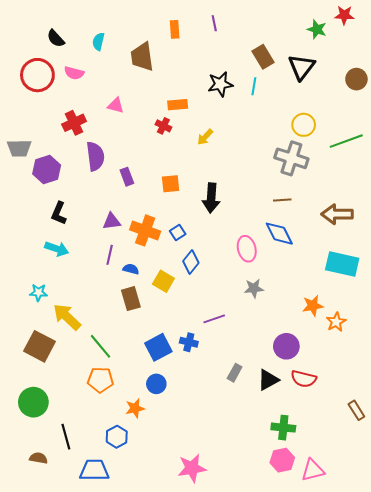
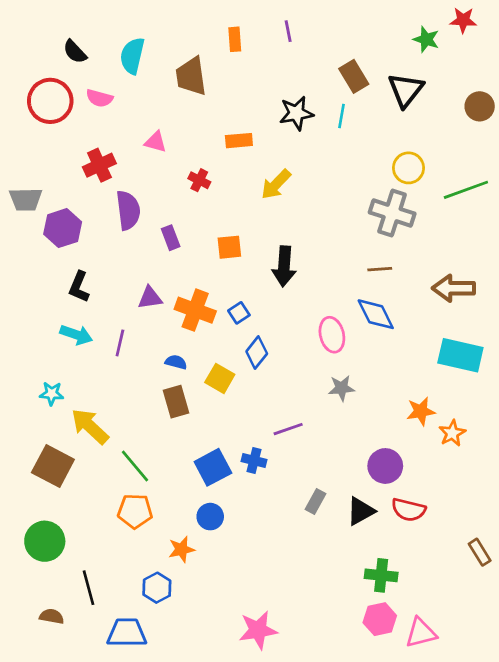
cyan semicircle: (98, 42) -> (132, 56), size x1.5
red cross: (163, 126) -> (199, 180), moved
yellow arrow: (205, 137) -> (276, 184), size x1.4
purple line: (110, 255) -> (120, 343), moved

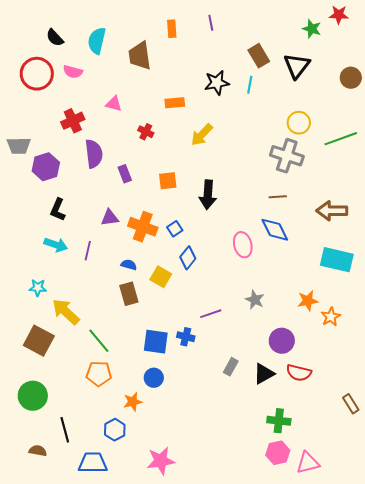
gray star: (341, 388) -> (255, 300), moved, turned 30
blue square: (213, 467) -> (156, 342), turned 36
pink star: (258, 630) -> (161, 461), moved

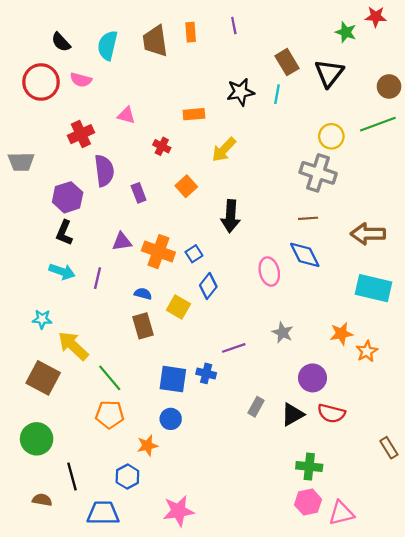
brown trapezoid: (140, 56) -> (155, 41), moved
green line: (341, 139) -> (378, 124), moved
purple hexagon: (46, 167) -> (68, 197), moved
orange square: (168, 181) -> (186, 186), moved, turned -36

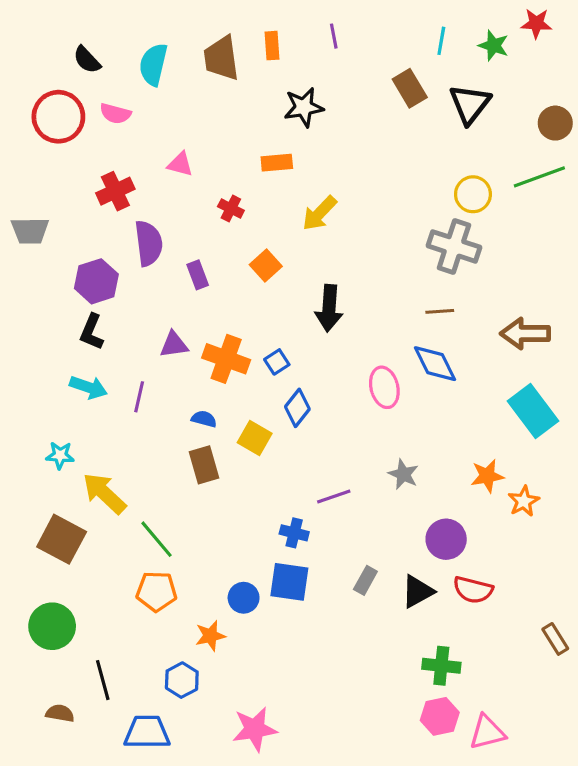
black star: (240, 92) -> (304, 107), moved
cyan line: (277, 94) -> (441, 41), moved
cyan rectangle: (373, 288) -> (533, 411), turned 40
blue square: (173, 379) -> (289, 582), moved

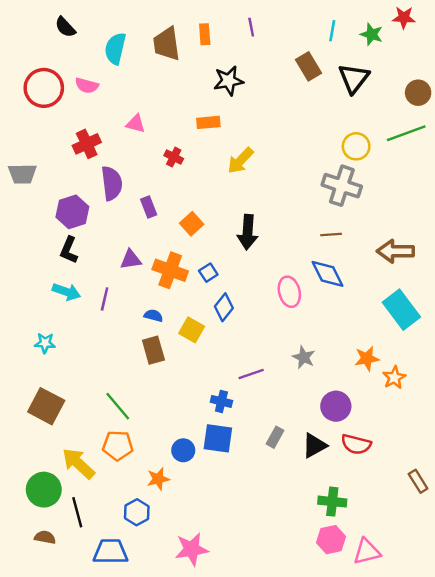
black semicircle: (87, 60) -> (65, 27), moved
orange square: (266, 265) -> (192, 224), moved
yellow arrow: (104, 493) -> (78, 463), moved
green circle: (52, 626) -> (44, 490), moved

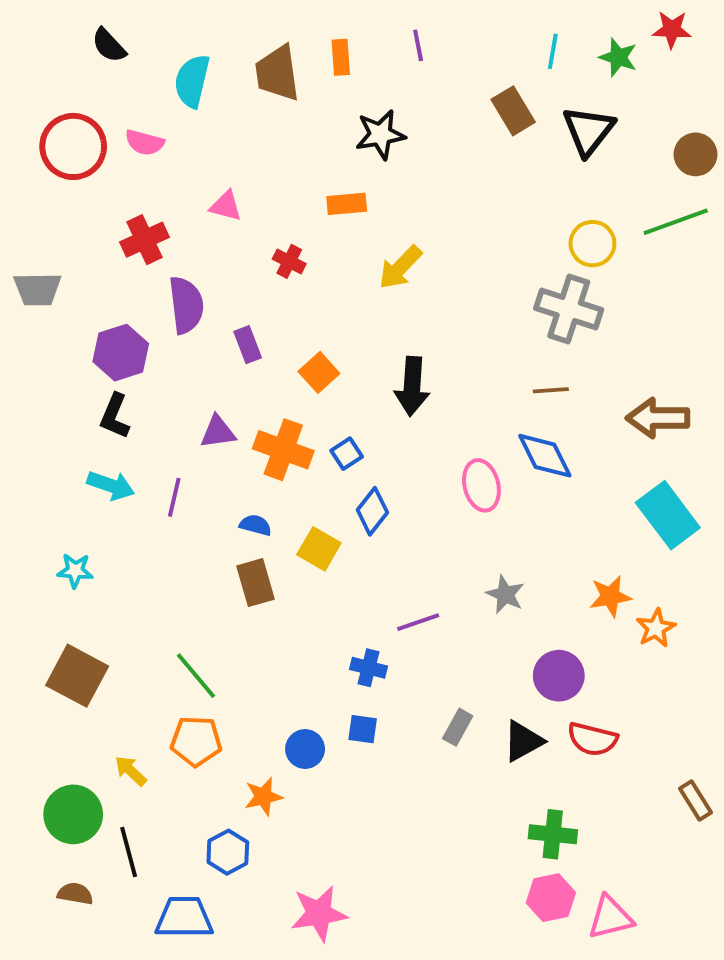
blue square: (218, 438) -> (363, 729), size x0.6
yellow arrow: (78, 463) -> (131, 771), size x0.6

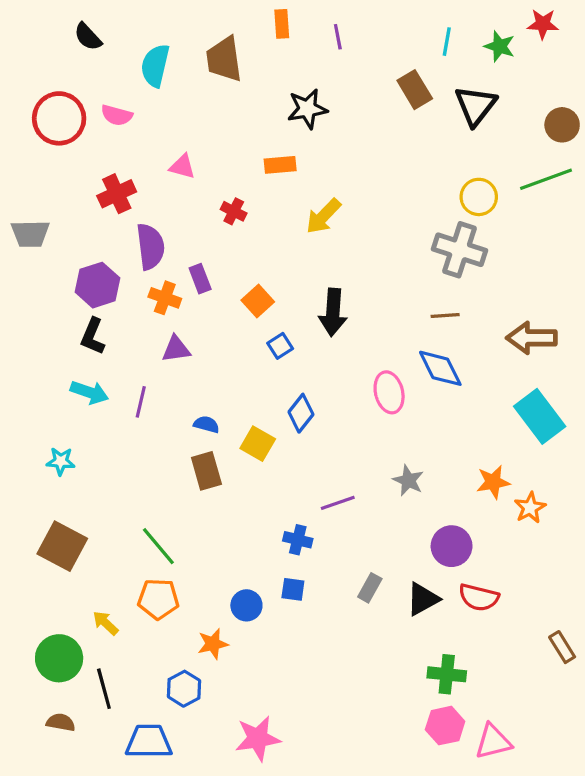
orange rectangle: (341, 57) -> (282, 24), moved
orange cross: (283, 450) -> (165, 298), moved, size x0.7
blue square: (347, 454) -> (280, 346), moved

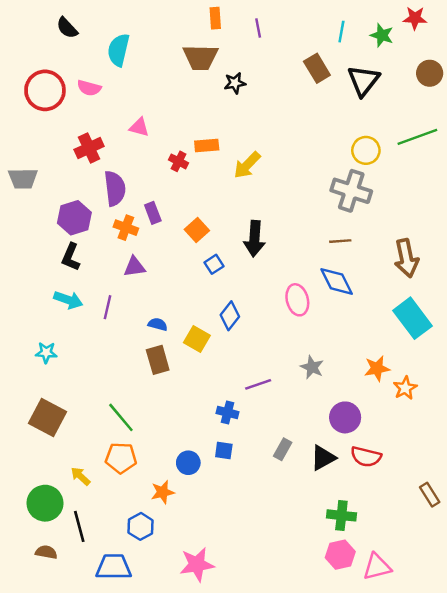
brown trapezoid: (224, 59) -> (201, 57), moved, turned -81
black star: (307, 109) -> (235, 83), size x0.7
brown circle: (562, 125) -> (430, 73), moved
orange rectangle: (280, 165) -> (207, 145), moved
brown arrow: (532, 338) -> (406, 258), turned -102

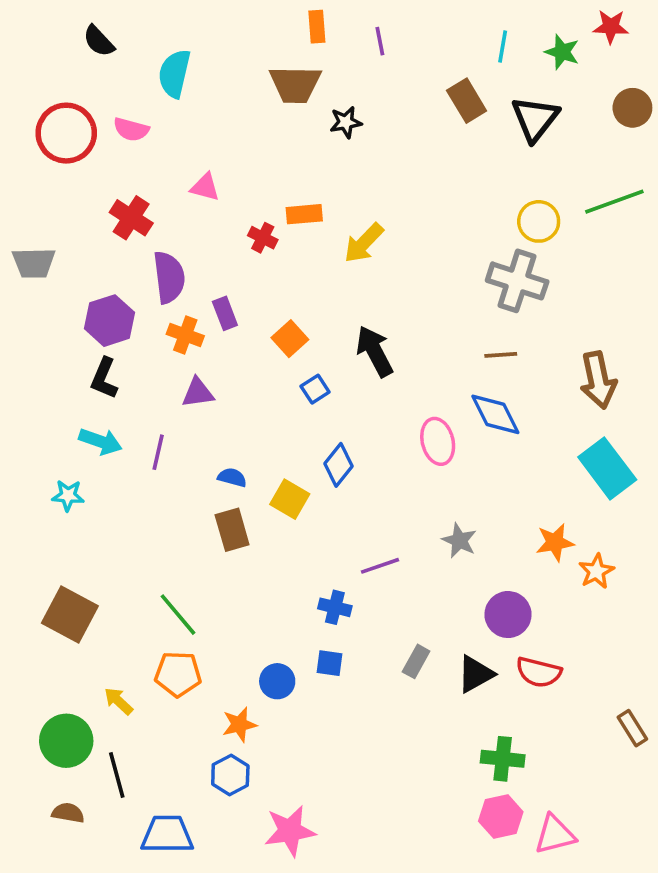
red cross: (89, 148) -> (131, 218), turned -32
black arrow: (254, 239) -> (375, 351), turned 148
cyan star: (46, 353) -> (68, 496), moved
blue hexagon: (141, 526) -> (230, 775), moved

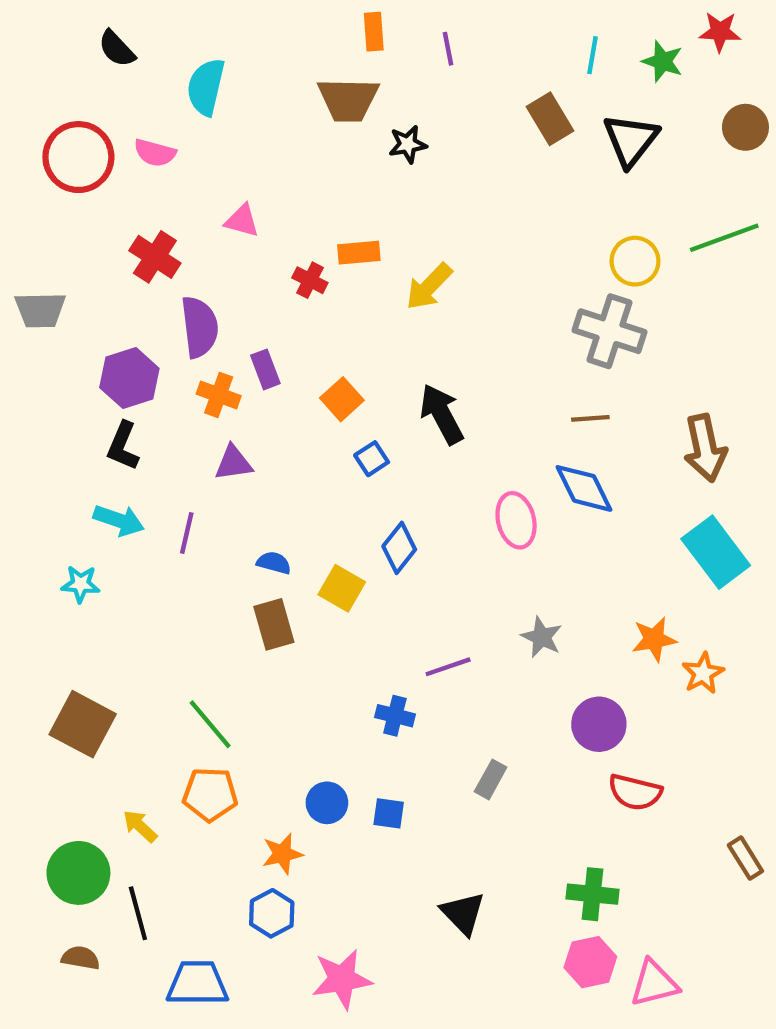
blue square: (329, 663) -> (389, 813), moved
black triangle: (476, 674) -> (463, 913), moved, turned -45

